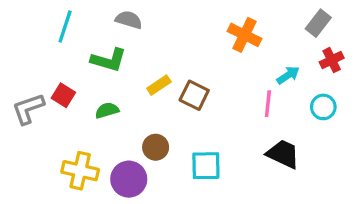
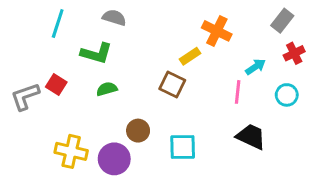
yellow rectangle: (159, 85) -> (190, 56), moved
green semicircle: (107, 110) -> (107, 89), moved

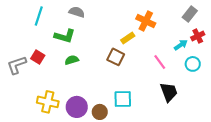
cyan arrow: (256, 67) -> (181, 45), moved
pink line: (238, 92) -> (160, 62), turned -42
brown circle: (138, 131) -> (100, 112), moved
black trapezoid: (251, 137) -> (169, 92), turned 45

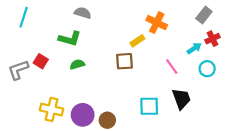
cyan line: (39, 16) -> (24, 17), moved
brown square: (116, 57) -> (124, 61), turned -30
cyan square: (123, 99) -> (149, 106), moved

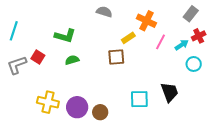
gray semicircle: (83, 13) -> (104, 12), moved
cyan line: (24, 17) -> (14, 31), moved
pink line: (172, 67) -> (161, 42), moved, turned 63

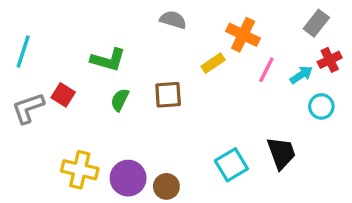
brown square: (116, 57) -> (168, 95), moved
green semicircle: (72, 60) -> (120, 100), turned -48
cyan square: (139, 99) -> (231, 165), turned -30

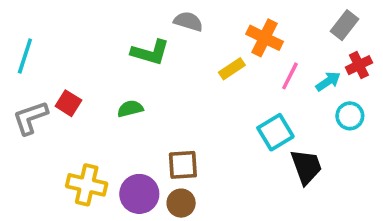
green L-shape: (108, 60) -> (150, 52), moved
brown square: (168, 95) -> (183, 165), moved
green semicircle: (120, 100) -> (130, 109), turned 50
cyan square: (231, 165) -> (275, 132), moved

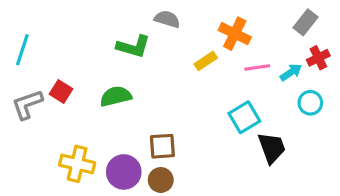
pink line: (290, 76) -> (257, 67), turned 55
green semicircle: (130, 109) -> (116, 96), size x1.4

